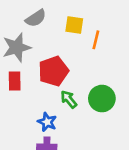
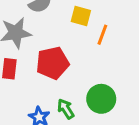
green arrow: (69, 99) -> (66, 109), moved

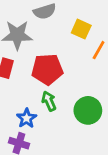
green arrow: (66, 109) -> (49, 101), moved

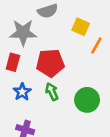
blue star: (27, 118) -> (22, 92), moved

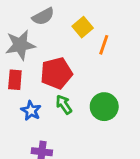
yellow square: (81, 27) -> (83, 27), turned 36

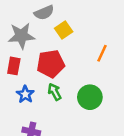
yellow square: (83, 27) -> (64, 30), moved
orange line: (104, 45) -> (102, 53), moved

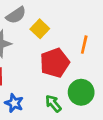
red pentagon: (51, 64) -> (55, 63), moved
green arrow: (55, 92) -> (53, 104), moved

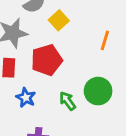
red pentagon: (55, 63) -> (47, 60), moved

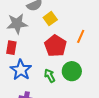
red pentagon: (47, 60) -> (55, 46), moved, turned -30
blue star: (26, 98) -> (21, 70), size x1.5

